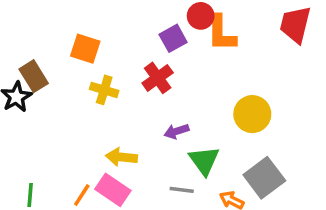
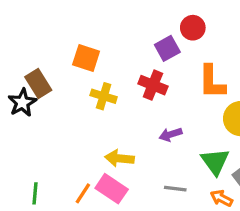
orange L-shape: (221, 33) -> (212, 82), moved
red cross: (158, 78) -> (153, 85), turned -32
green triangle: (204, 161) -> (215, 162), moved

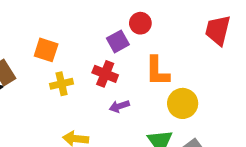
yellow cross: (104, 96) -> (62, 84), turned -30
purple arrow: (170, 134) -> (119, 106), moved

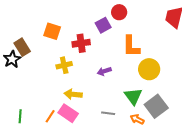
red cross: (105, 74) -> (81, 43), moved, turned -30
yellow cross: (62, 84) -> (64, 65), moved

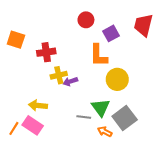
purple square: (103, 25) -> (111, 33), moved
yellow cross: (64, 65) -> (59, 75), moved
gray line: (108, 113) -> (84, 117), moved

